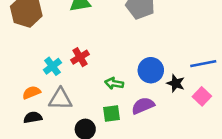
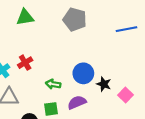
blue line: (203, 64) -> (126, 29), moved

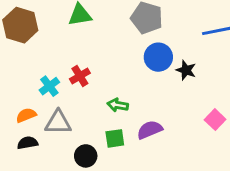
blue circle: (83, 73) -> (158, 57), moved
black star: (104, 84) -> (186, 70), moved

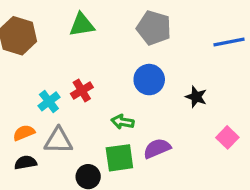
blue circle: (158, 57) -> (149, 80), moved
black star: (186, 70) -> (196, 97), moved
green square: (115, 138) -> (119, 158), size x1.4

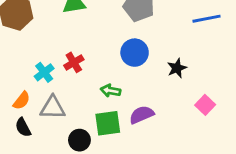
black star: (196, 97) -> (177, 68), turned 30
orange semicircle: (24, 133) -> (22, 101), turned 150
black semicircle: (26, 163) -> (23, 127), turned -108

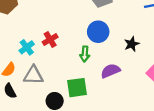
green arrow: (111, 91) -> (85, 54), moved, turned -96
purple semicircle: (142, 115) -> (110, 71), moved

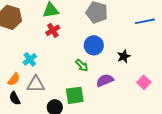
red cross: (50, 40) -> (53, 30), moved
green arrow: (85, 54) -> (82, 65), turned -48

